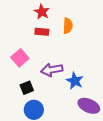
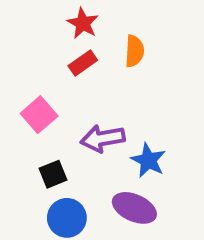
red rectangle: (42, 32) -> (83, 63), turned -40
purple ellipse: (89, 106) -> (134, 208), moved

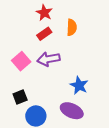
purple arrow: (103, 138) -> (49, 59), moved
black square: (53, 174) -> (20, 97), moved

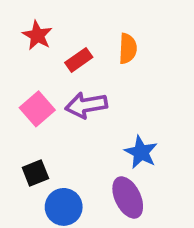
red star: (44, 13) -> (37, 35), moved
purple ellipse: (72, 111) -> (128, 197), turned 40

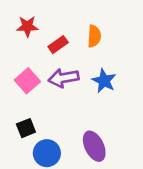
red star: (37, 35) -> (27, 26), turned -30
blue star: (141, 152) -> (104, 81), moved

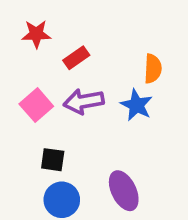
orange semicircle: (94, 36) -> (153, 69), moved
black square: (26, 128) -> (53, 160), moved, turned 30

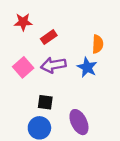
black square: (53, 160) -> (45, 102), moved

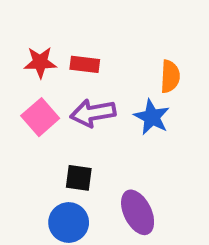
red star: (23, 22) -> (40, 62), moved
red rectangle: (49, 37) -> (85, 64), turned 42

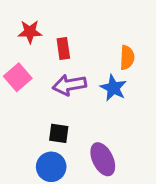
red star: (40, 62) -> (30, 32), moved
red rectangle: (85, 64) -> (63, 48), turned 75
pink square: (40, 117) -> (18, 77), moved

